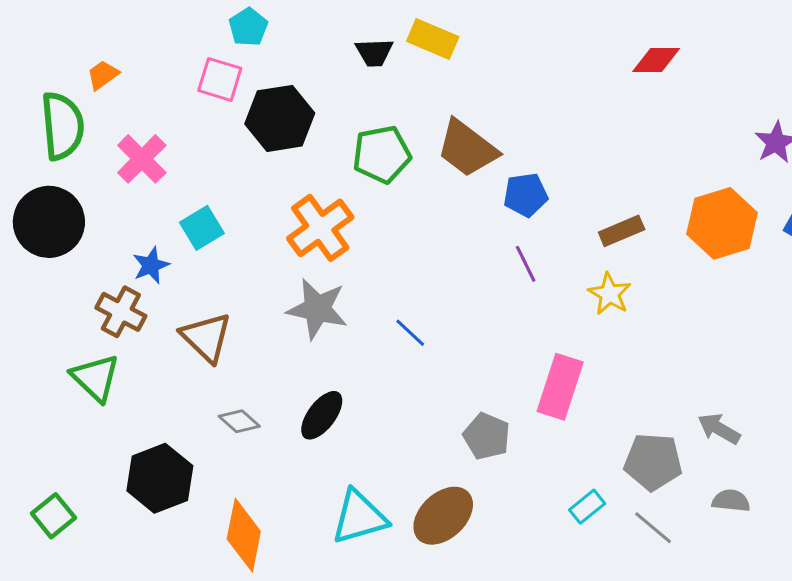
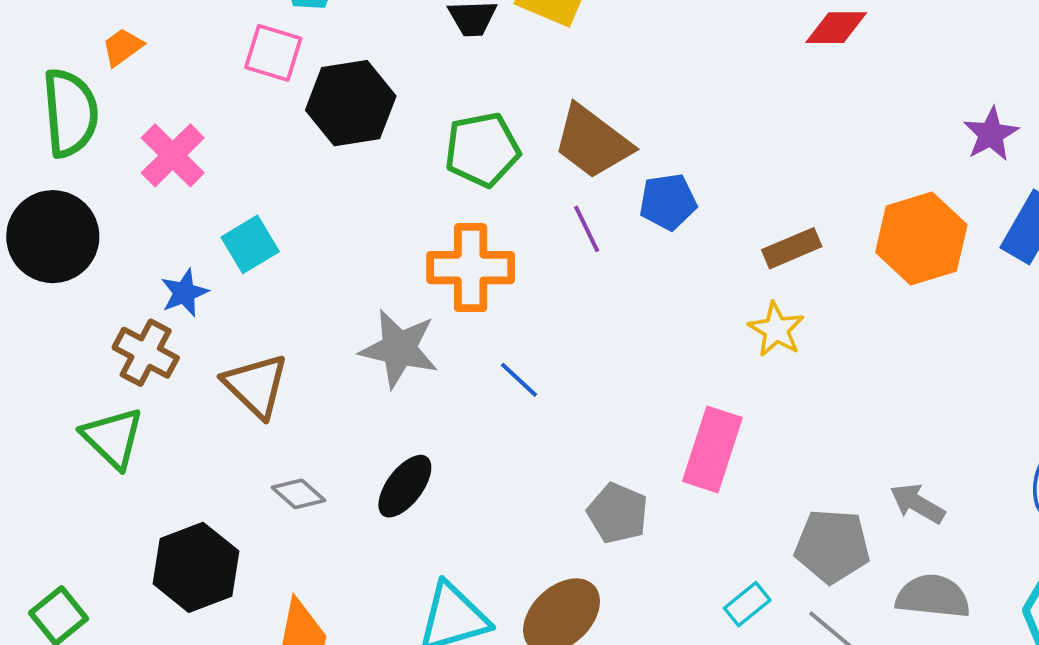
orange cross: (320, 228) -> (471, 268), moved, turned 36
purple line: (526, 264) -> (587, 229), moved
gray semicircle: (731, 501) -> (933, 596), size x1.5

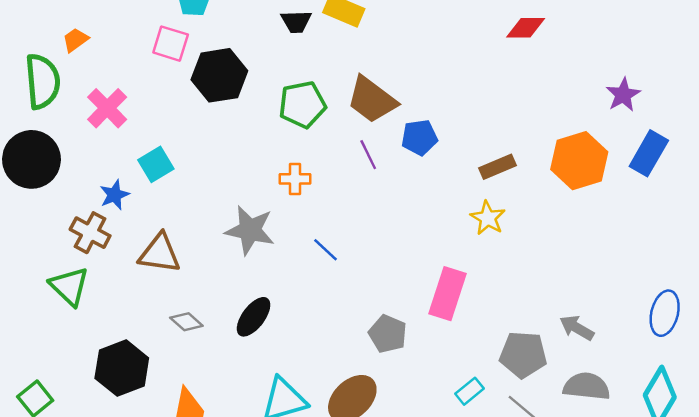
orange cross: (471, 268) -> (295, 179), size x0.6
brown triangle: (256, 386) -> (160, 253), turned -36

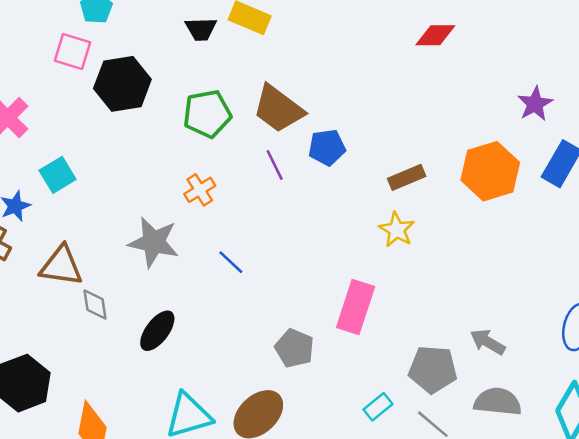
orange cross: (295, 179) -> (200, 190), turned -32
gray diamond: (186, 322) -> (95, 305), moved, turned 40

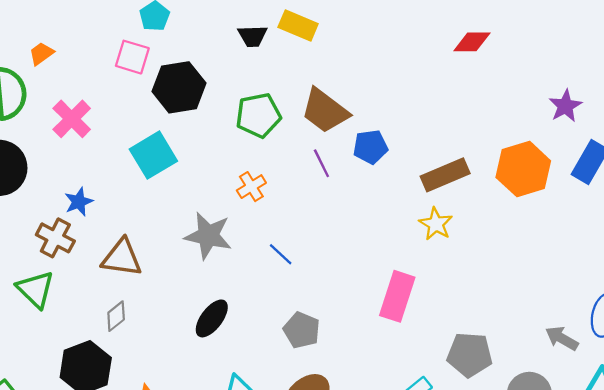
cyan square: (58, 175) -> (153, 155), moved, size x1.4
brown rectangle: (407, 177) -> (445, 175), size x1.4
gray diamond: (95, 305) -> (116, 316), moved, turned 60
gray arrow: (488, 342) -> (562, 338), moved
gray pentagon: (294, 348) -> (302, 330), moved

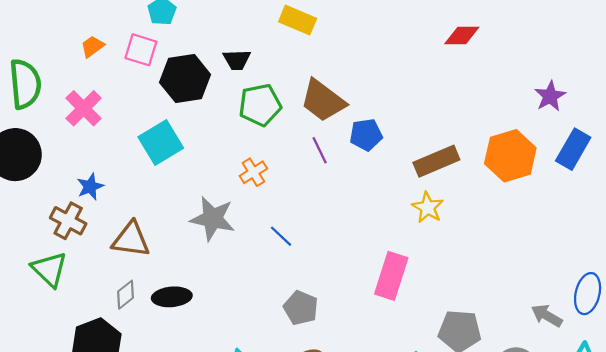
black trapezoid: (253, 36) -> (237, 60), moved
orange trapezoid: (41, 54) -> (92, 47), moved
black ellipse: (212, 318) -> (172, 297), moved, turned 48

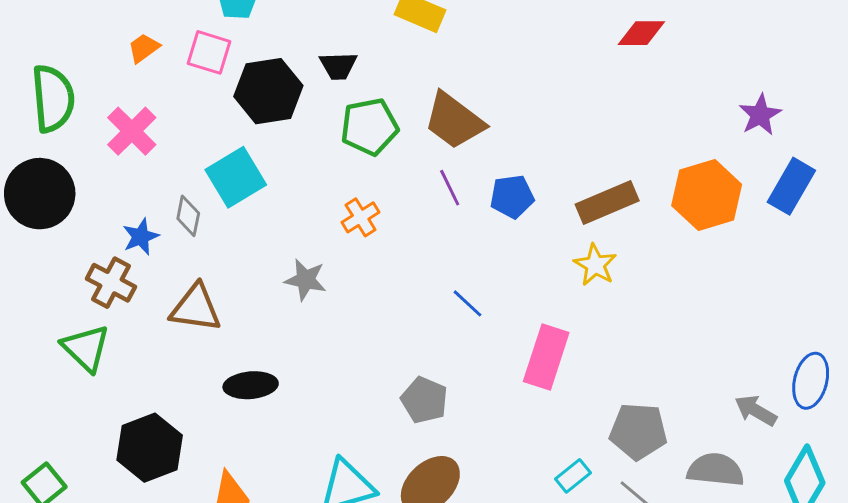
blue pentagon: (366, 135) -> (512, 197), moved
gray star: (213, 219) -> (306, 280), size x0.7
blue line: (281, 236) -> (467, 303), moved
gray diamond: (125, 295) -> (188, 216), moved, turned -40

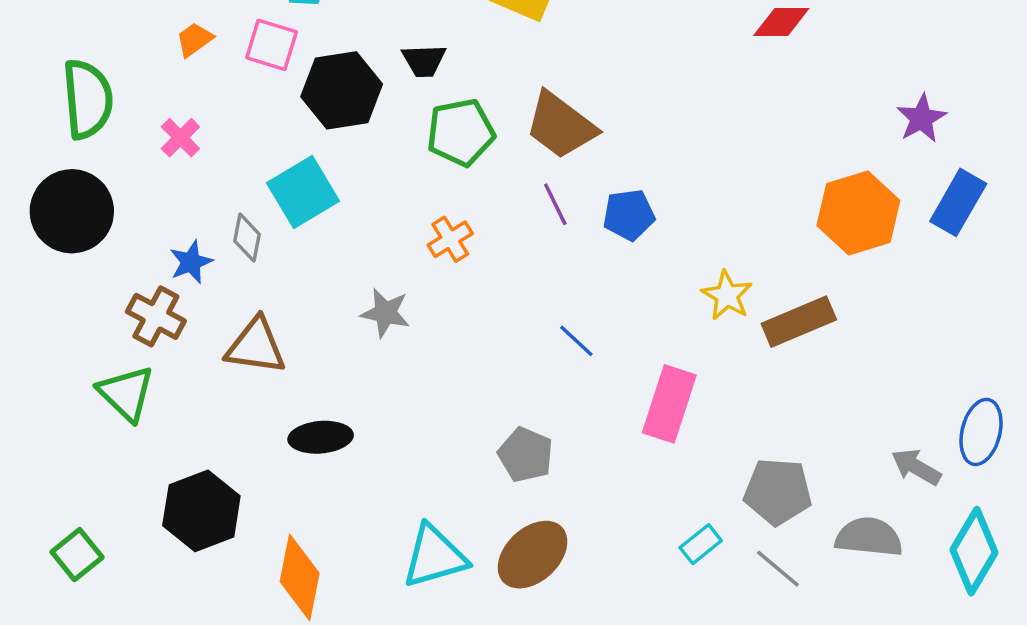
pink cross: (132, 131) -> (180, 138), size x0.7
brown rectangle: (607, 202) -> (799, 322), moved

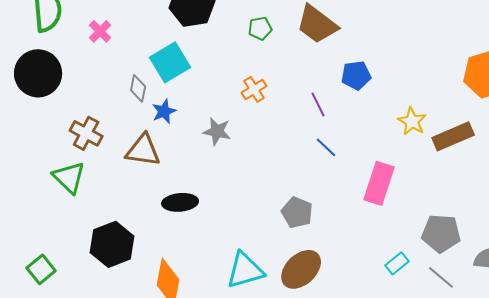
green pentagon: (461, 132) -> (260, 28), size x0.6
purple line: (555, 204) -> (318, 104), moved
blue star: (191, 262) -> (164, 111), moved

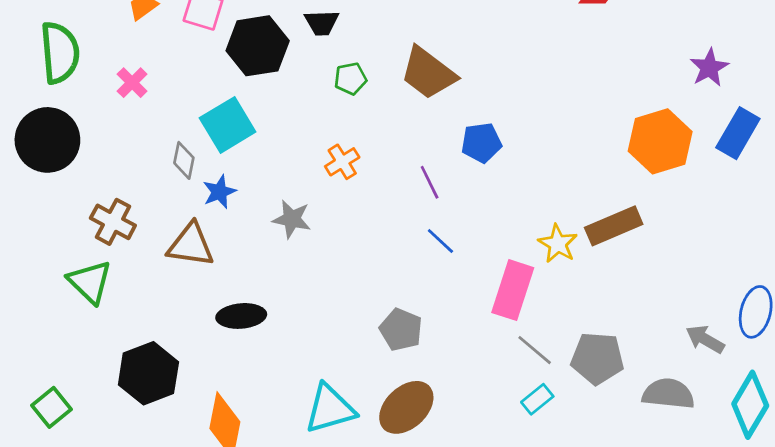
yellow star: (412, 121) -> (558, 244), moved
gray line: (441, 277) -> (535, 350), moved

